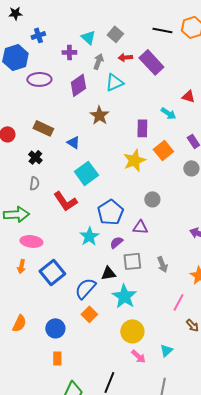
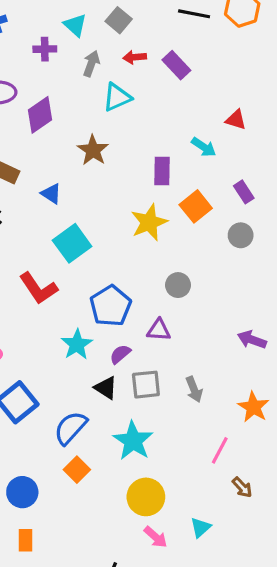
purple rectangle: (151, 62) -> (176, 65), size x0.7
purple diamond: (78, 85) -> (40, 115), moved
black triangle: (108, 273) -> (106, 388), moved, turned 42

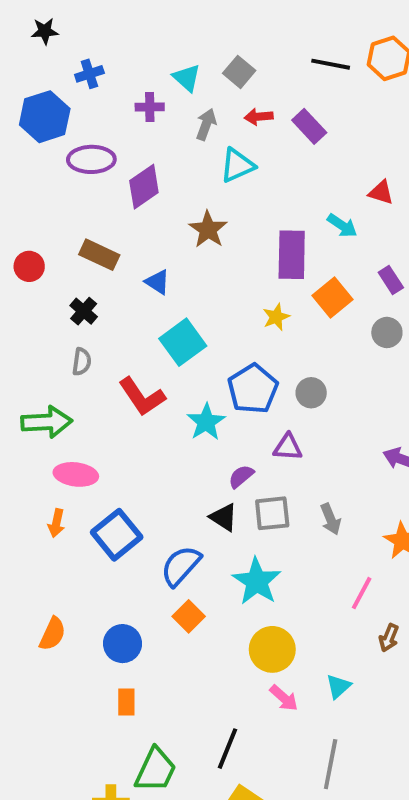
purple rectangle: (162, 171) -> (292, 255), size x1.4
yellow star: (149, 222) -> (276, 317), size x0.6
blue pentagon: (111, 306) -> (253, 389), moved
cyan star: (77, 344) -> (206, 422), moved
brown arrow: (242, 487) -> (389, 638), turned 65

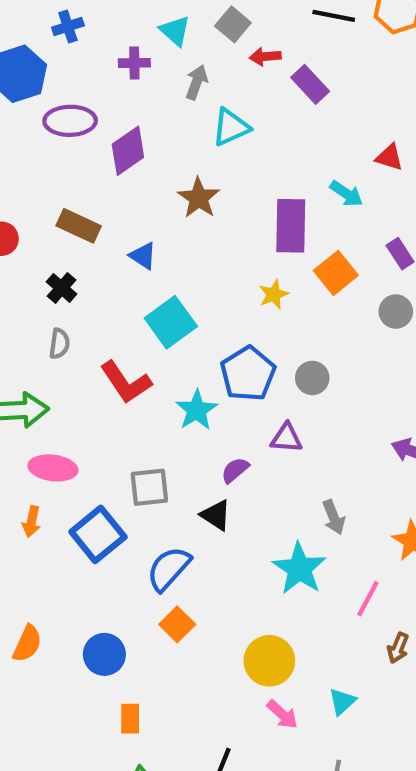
red arrow: (259, 117) -> (265, 57), moved
gray square: (272, 513) -> (149, 487), moved
cyan star: (257, 581) -> (299, 569), moved
orange rectangle: (126, 702) -> (130, 719), moved

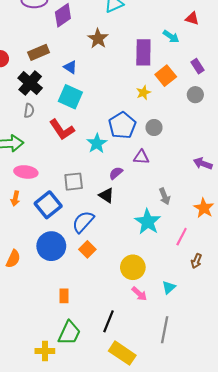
brown rectangle: (79, 226) -> (39, 52), turned -48
black cross: (62, 288) -> (30, 83), size x1.6
yellow star: (274, 294) -> (143, 93), moved
cyan square: (171, 322) -> (70, 97), moved, turned -30
blue circle: (104, 654) -> (51, 246), moved, size x1.4

